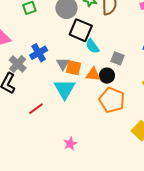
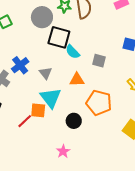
orange square: (73, 68) -> (38, 110), moved
black circle: (107, 76) -> (74, 121), moved

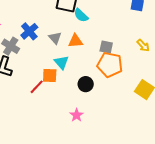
gray square: (99, 61) -> (106, 47), moved
orange triangle: (77, 80) -> (75, 41), moved
cyan triangle: (51, 98) -> (61, 62), size x0.7

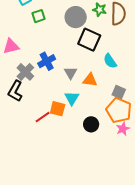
cyan semicircle: (81, 15) -> (110, 61), moved
pink star: (77, 115) -> (123, 129), moved

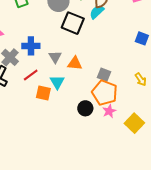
blue cross: (47, 61) -> (31, 46), turned 30
cyan semicircle: (110, 61) -> (97, 12), moved, turned 84
red line: (43, 117) -> (31, 75), moved
black circle: (91, 124) -> (85, 108), moved

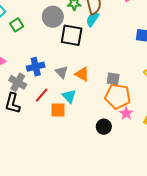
orange triangle: (75, 63) -> (82, 74), turned 35
black circle: (85, 108) -> (104, 127), moved

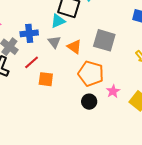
gray square: (113, 79) -> (104, 40), moved, size x1.6
cyan triangle: (69, 96) -> (58, 21), moved, turned 42
orange pentagon: (118, 96) -> (91, 74), moved

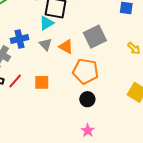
gray square: (104, 40) -> (95, 37), turned -35
red line: (32, 62) -> (15, 81), moved
pink star: (113, 91) -> (88, 130), moved

